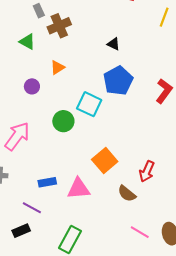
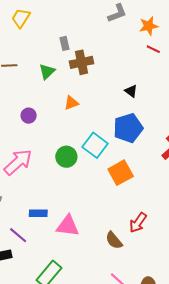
green triangle: (27, 42) -> (47, 72), turned 36
purple circle: (32, 86) -> (29, 116), moved
orange square: (105, 161) -> (121, 173), moved

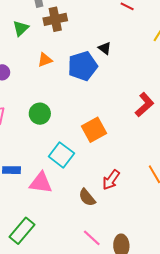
blue pentagon: (128, 128) -> (83, 66), moved
cyan square: (95, 145) -> (61, 155), moved

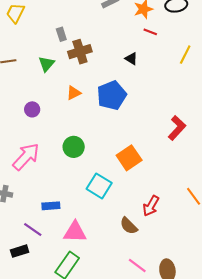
black triangle: (105, 48) -> (131, 59), moved
pink triangle: (41, 183) -> (75, 232), moved

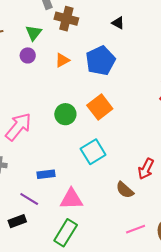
brown cross: (80, 52) -> (66, 19), turned 35
purple circle: (32, 109) -> (28, 55), moved
orange square: (129, 158) -> (100, 107), moved
cyan square: (99, 186) -> (93, 152), turned 30
pink line: (137, 266) -> (136, 229), turned -54

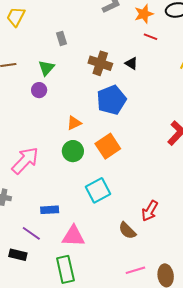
brown cross: (66, 19) -> (100, 63), moved
orange triangle: (62, 60) -> (74, 123), moved
black rectangle: (17, 221) -> (18, 255), turned 30
green rectangle: (66, 233) -> (65, 269), turned -48

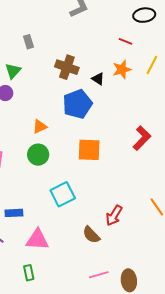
orange star: (144, 14) -> (122, 69), moved
red line: (151, 37) -> (126, 41), moved
black triangle: (131, 63) -> (98, 79), moved
orange square: (108, 146) -> (89, 150), moved, turned 35
green rectangle: (65, 269) -> (29, 273), size x0.6

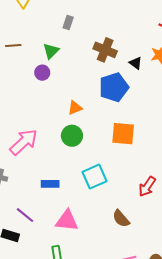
gray rectangle: (29, 42) -> (68, 23), turned 32
blue rectangle: (14, 213) -> (50, 184), moved
red arrow: (114, 216) -> (147, 187), moved

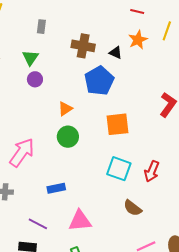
purple circle: (42, 73) -> (35, 79), moved
cyan square: (94, 177) -> (119, 169), moved, turned -35

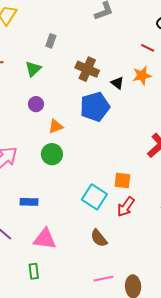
purple circle: (35, 79) -> (36, 104), moved
orange square: (118, 124) -> (122, 181), moved, size x0.7

